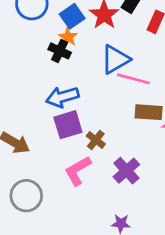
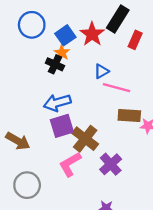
blue triangle: (115, 59) -> (101, 71), size x0.6
brown cross: (96, 140) -> (85, 139), size x1.6

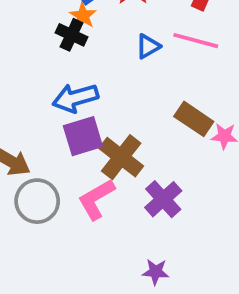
pink line: (117, 88) -> (196, 41), moved
brown rectangle: (129, 115) -> (194, 119), turned 30
gray circle: (27, 185) -> (37, 201), moved

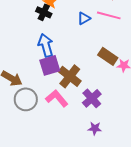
blue arrow: (75, 98) -> (46, 45), turned 90
pink L-shape: (96, 199) -> (57, 98), turned 80
purple star: (156, 272) -> (95, 128), moved

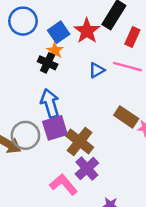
pink L-shape: (57, 98) -> (64, 184), moved
purple cross: (92, 98) -> (87, 169), moved
gray circle: (26, 99) -> (25, 135), moved

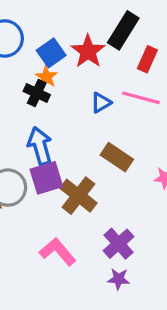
brown rectangle: (126, 117) -> (117, 157), moved
purple cross: (87, 169) -> (119, 244), moved

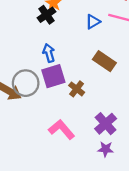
black cross: (37, 93) -> (46, 15), turned 30
blue arrow: (40, 146) -> (49, 53), size x0.7
brown cross: (78, 196) -> (77, 89), size x0.6

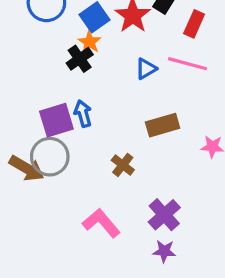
brown rectangle: (104, 61) -> (163, 125), turned -50
purple square: (53, 76) -> (56, 120), moved

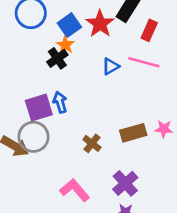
brown rectangle: (163, 125) -> (133, 133), moved

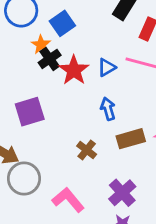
red star: (100, 24) -> (74, 70), moved
orange star: (65, 45) -> (41, 45), moved
blue arrow: (60, 102) -> (108, 109), moved
gray circle: (33, 137) -> (24, 179), moved

